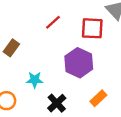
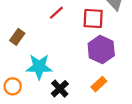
purple hexagon: (79, 63) -> (101, 50), moved
cyan star: (35, 80) -> (39, 67), size x1.6

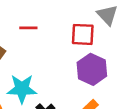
red line: (56, 13) -> (28, 28), moved, turned 42

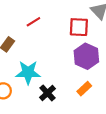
red line: (28, 28) -> (33, 22), turned -32

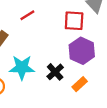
black cross: (47, 93) -> (55, 72), moved

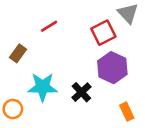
red square: (74, 21) -> (103, 33), turned -30
orange rectangle: (80, 84) -> (127, 112), moved, turned -72

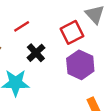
black cross: (81, 92) -> (36, 53), moved

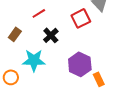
purple hexagon: (80, 65) -> (80, 64), moved

